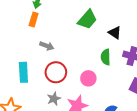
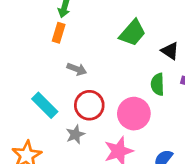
cyan rectangle: (23, 72) -> (45, 105), turned -42
pink circle: (88, 78) -> (134, 114), size x1.5
gray star: (54, 99) -> (75, 134), moved

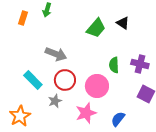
orange rectangle: (59, 33) -> (23, 18), moved
black triangle: (170, 51) -> (123, 23), moved
gray arrow: (77, 69) -> (56, 54), size x1.5

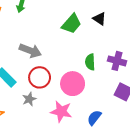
pink star: (86, 113) -> (61, 111), turned 30

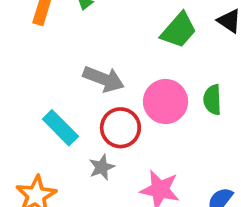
pink circle: (73, 84) -> (166, 101), moved

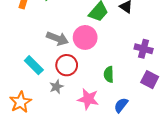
green semicircle: (212, 100) -> (109, 74), moved
pink circle: (166, 101) -> (85, 37), moved

